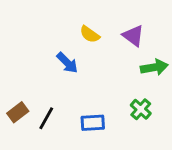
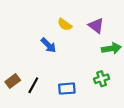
green cross: (141, 109) -> (102, 79), turned 32

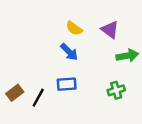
blue arrow: (48, 45) -> (69, 52), moved
blue rectangle: (67, 89) -> (67, 84), moved

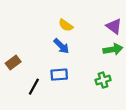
purple triangle: (110, 30) -> (114, 26), moved
brown rectangle: (15, 93) -> (13, 63), moved

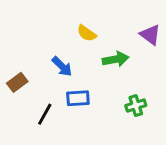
blue arrow: (61, 46) -> (62, 66), moved
green arrow: (113, 49) -> (116, 59), moved

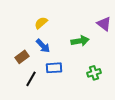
yellow semicircle: (87, 33) -> (41, 23), moved, turned 104
brown rectangle: (17, 82) -> (22, 57), moved

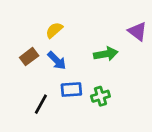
brown rectangle: (22, 57) -> (29, 57), moved
green cross: (94, 73) -> (100, 96), moved

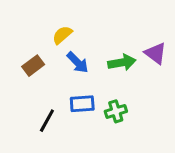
purple triangle: (137, 31) -> (156, 53), moved
blue arrow: (57, 60) -> (78, 62), moved

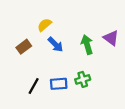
green arrow: (122, 62) -> (87, 45), turned -96
blue rectangle: (82, 104) -> (59, 84), moved

